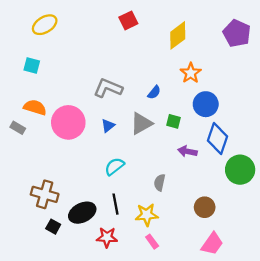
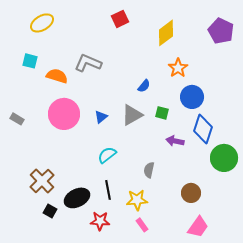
gray L-shape: (108, 88) -> (88, 63), moved
orange semicircle: (35, 107) -> (57, 76), moved
brown cross: (45, 194) -> (42, 181), turned 30

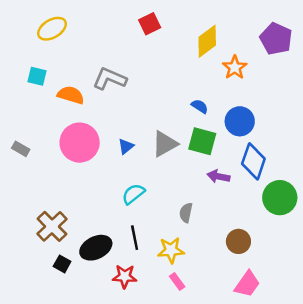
orange star: (178, 68) -> (235, 67), moved
blue semicircle: (144, 86) -> (200, 106), moved, turned -96
green square: (162, 113) -> (202, 141), size x1.6

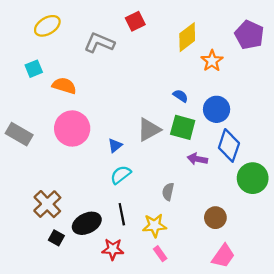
cyan square: (37, 76) -> (34, 69), turned -36
gray L-shape: (110, 79) -> (99, 43), moved
blue triangle: (126, 146) -> (115, 145), moved
gray rectangle: (21, 149) -> (19, 134), size x1.6

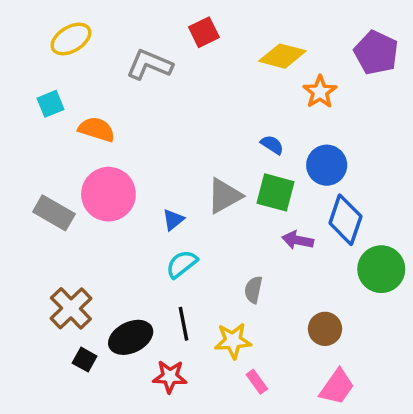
yellow diamond: (187, 37) -> (282, 56), turned 52
gray rectangle: (19, 134) -> (54, 213), moved
pink rectangle: (160, 254) -> (257, 382), moved

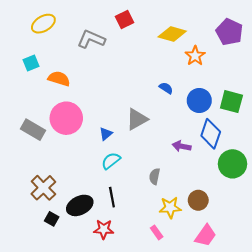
green square: (276, 192) -> (231, 102), moved
yellow star: (233, 341) -> (170, 208), moved

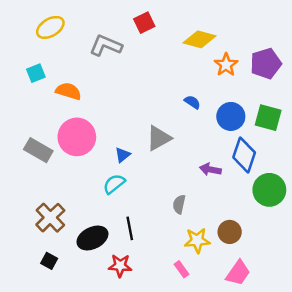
purple pentagon: (229, 32) -> (266, 64), moved, turned 30
cyan semicircle: (111, 161) -> (114, 184), moved
black square: (52, 219) -> (49, 261), moved

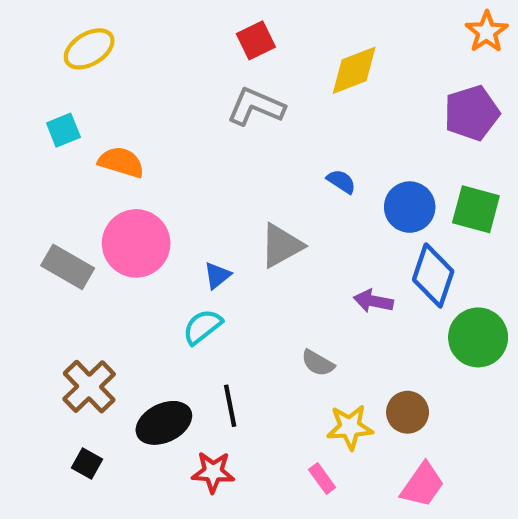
yellow diamond: (200, 39) -> (354, 70), turned -36
gray L-shape: (106, 45) -> (256, 107), moved
orange star: (226, 65) -> (487, 32), moved
gray semicircle: (179, 204) -> (318, 363), turned -72

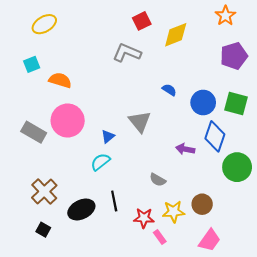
orange star: (487, 32) -> (225, 16), moved
red square: (256, 40) -> (142, 21), moved
gray triangle: (281, 246) -> (140, 122), turned -40
red star: (213, 472) -> (144, 218), moved

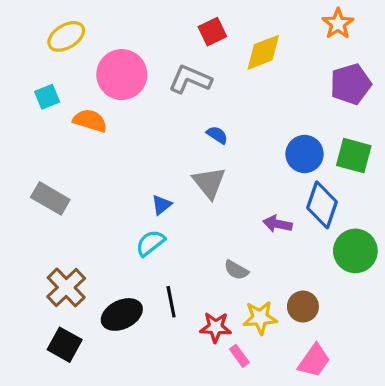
blue semicircle: (169, 90) -> (217, 135), moved
pink circle: (68, 121) -> (122, 75), moved
black square: (43, 230) -> (65, 345), size x1.5

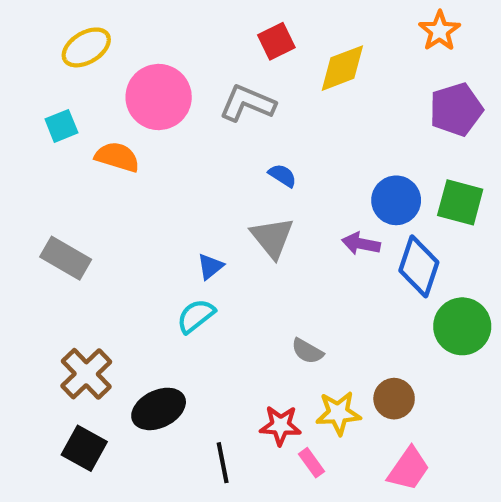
purple arrow: (278, 224) -> (361, 244), moved
black line: (171, 302) -> (223, 463), moved

